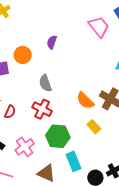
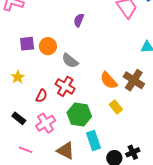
orange circle: (23, 55) -> (48, 46), moved
gray semicircle: (45, 83) -> (70, 61), turned -36
red semicircle: (10, 112) -> (41, 96), moved

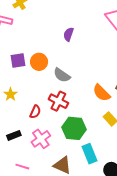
black rectangle: (19, 118) -> (14, 135), turned -56

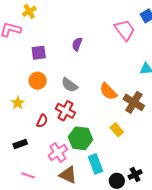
purple square: (18, 60) -> (39, 53), moved
orange circle: (39, 62) -> (38, 81), moved
orange semicircle: (102, 93) -> (108, 91), moved
pink cross: (41, 139) -> (58, 152), moved

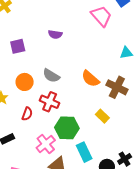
purple semicircle: (77, 44) -> (55, 34), turned -96
orange circle: (38, 81) -> (25, 82), moved

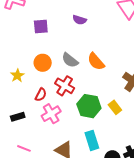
orange semicircle: (90, 79) -> (96, 61), moved
green hexagon: (67, 128) -> (89, 106), moved
pink cross: (46, 144) -> (51, 114), moved

